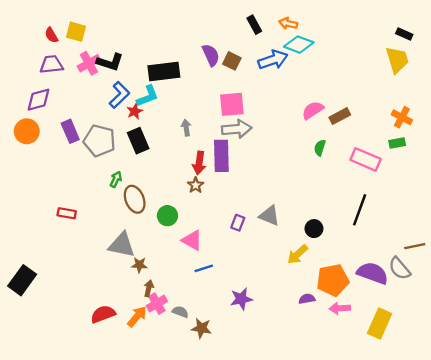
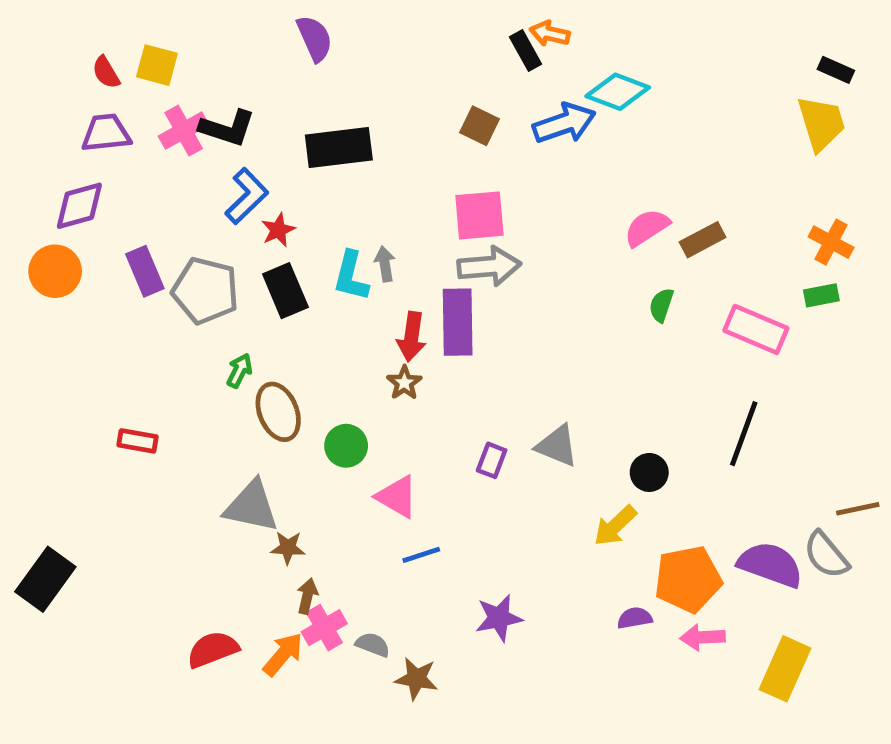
orange arrow: (288, 23) -> (550, 34), moved
purple semicircle: (211, 55) -> (315, 38), moved
cyan L-shape: (148, 96) -> (351, 276), moved, turned 125

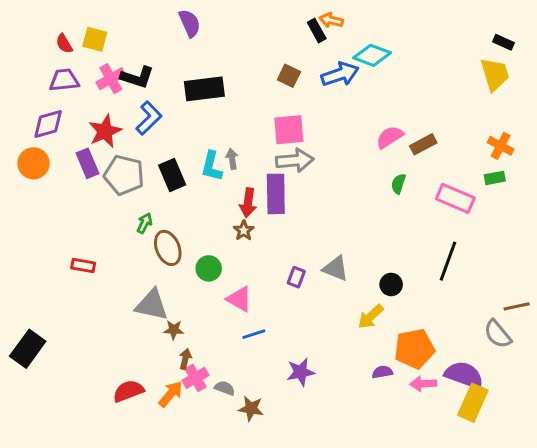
red star: (278, 230) -> (105, 131), moved, size x1.6
purple semicircle: (770, 565) -> (464, 375), moved

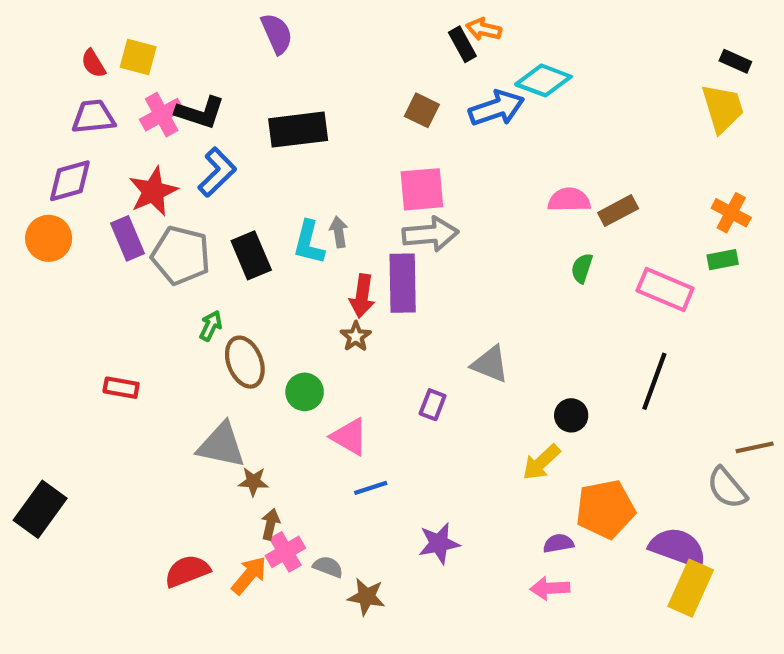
pink semicircle: (390, 137) -> (569, 200), turned 32
gray triangle: (336, 268) -> (490, 364), moved
pink arrow: (423, 384) -> (550, 588), moved

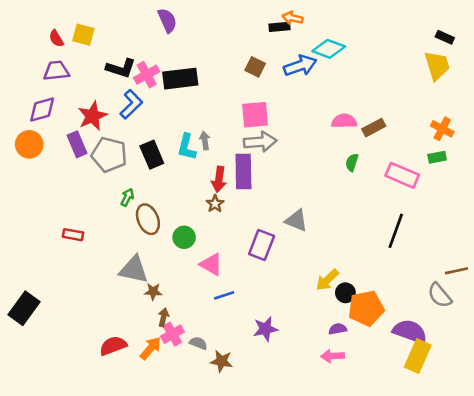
black rectangle: (462, 44) -> (280, 27), turned -66
pink cross: (162, 115) -> (147, 75), moved
purple rectangle: (433, 405) -> (262, 245), size x1.6
black circle: (571, 415) -> (345, 293), moved

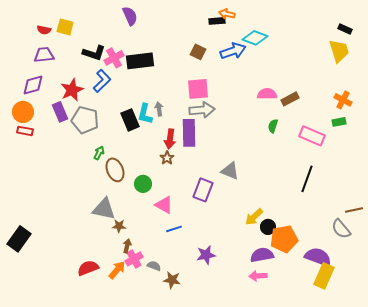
red semicircle: (56, 38) -> (44, 30), turned -48
black rectangle: (152, 155) -> (130, 120), moved
red rectangle: (73, 235) -> (25, 131), moved
purple semicircle: (338, 329) -> (262, 255), size x1.6

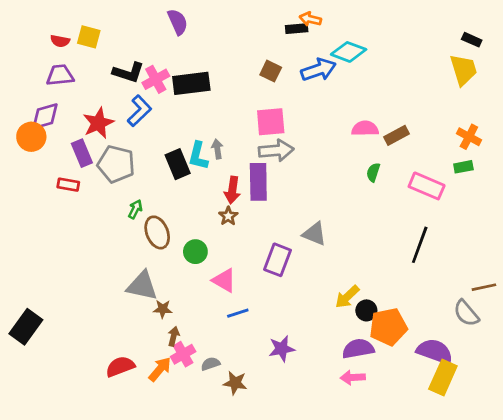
orange circle: (23, 112) -> (31, 137), moved
red rectangle: (25, 131) -> (68, 185), moved
gray semicircle: (154, 266) -> (210, 364), turned -40

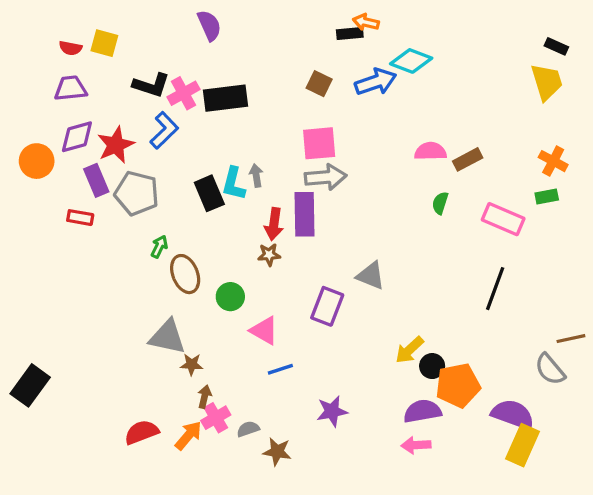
purple diamond: (45, 116) -> (77, 137), moved
brown star: (228, 216) -> (269, 255), turned 30

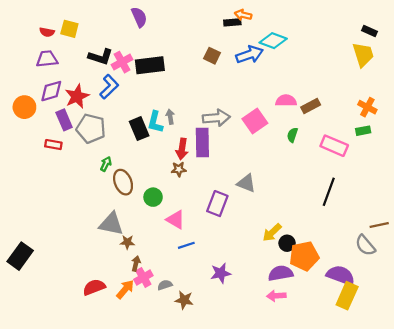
pink square: (319, 143) -> (255, 121), moved, turned -30

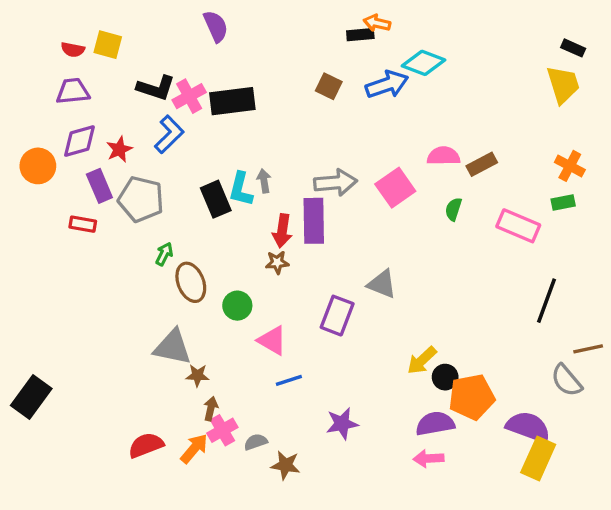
red star: (77, 96) -> (119, 149), size x0.7
black line: (329, 192) -> (547, 301), moved

